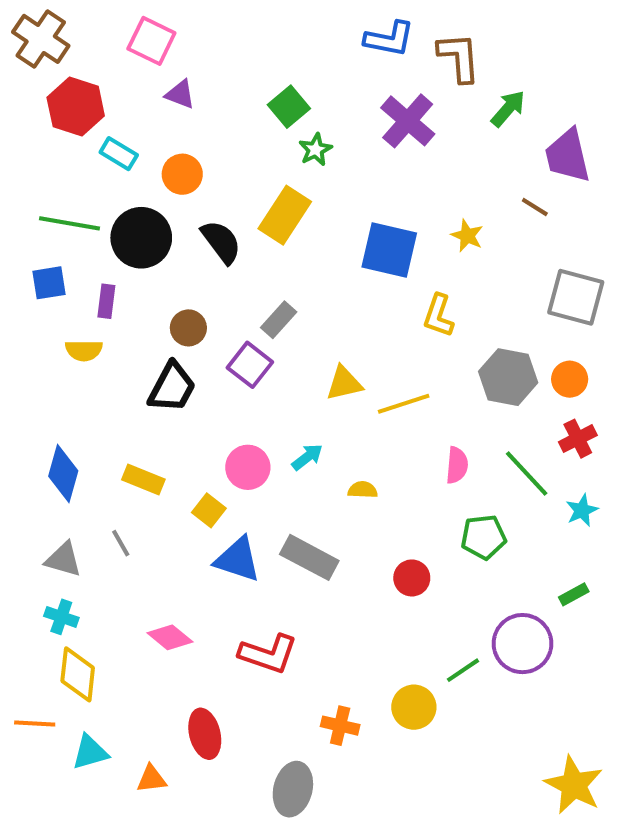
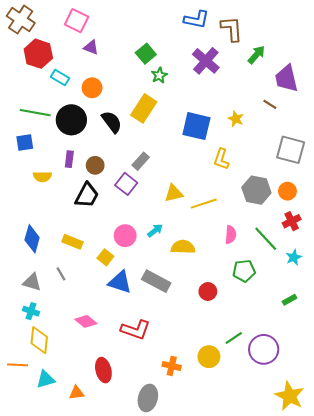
purple rectangle: (106, 301) -> (69, 159), moved
yellow semicircle: (363, 490) -> (183, 247), size x1.6
purple circle: (522, 644) -> (264, 349), moved

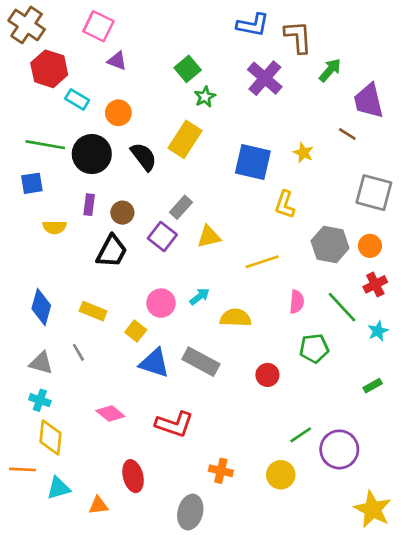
yellow triangle: (174, 193) -> (209, 237), moved
yellow circle: (209, 357) -> (281, 475), moved

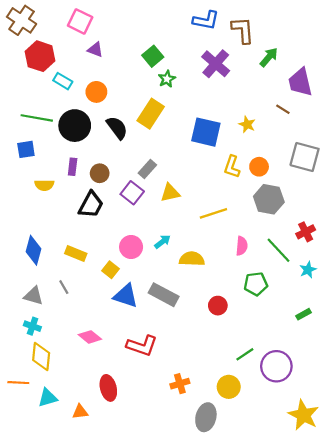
orange circle: (370, 246) -> (259, 167), moved
orange cross: (221, 471) -> (180, 384), turned -30
gray ellipse: (190, 512) -> (206, 417), moved

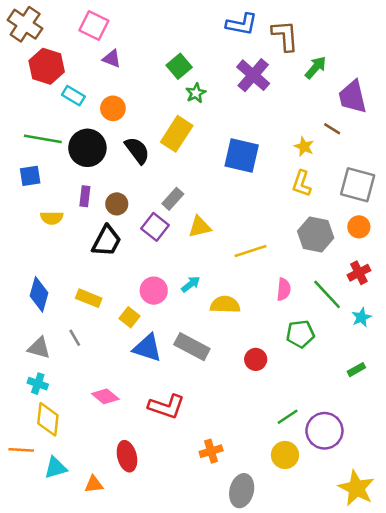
yellow star: (247, 124) -> (304, 147), moved
yellow L-shape: (232, 167) -> (302, 184), moved
orange circle: (259, 167) -> (359, 227), moved
yellow circle: (229, 387) -> (285, 455), moved

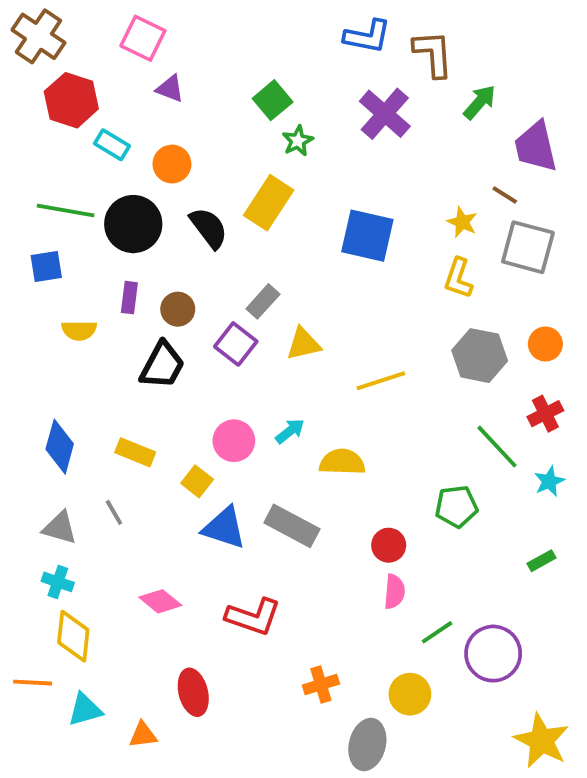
gray square: (358, 185) -> (528, 247), moved
pink semicircle: (284, 289) -> (394, 592), moved
yellow circle: (285, 455) -> (410, 694), moved

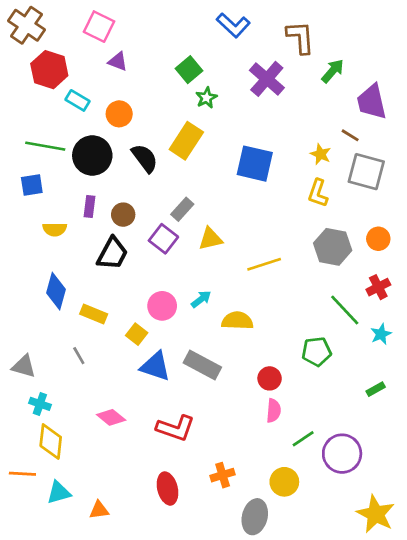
blue L-shape: (367, 36) -> (233, 25), moved, turned 32
blue diamond: (60, 447) -> (56, 291), moved
gray triangle: (60, 528) -> (24, 366), moved
red ellipse: (193, 692) -> (167, 489), moved

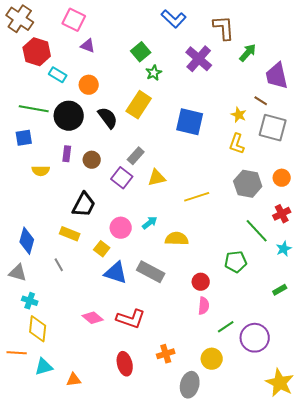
black trapezoid: (112, 254) -> (84, 205), moved
blue diamond: (56, 291) -> (27, 241), moved
pink diamond: (111, 417) -> (93, 318), moved

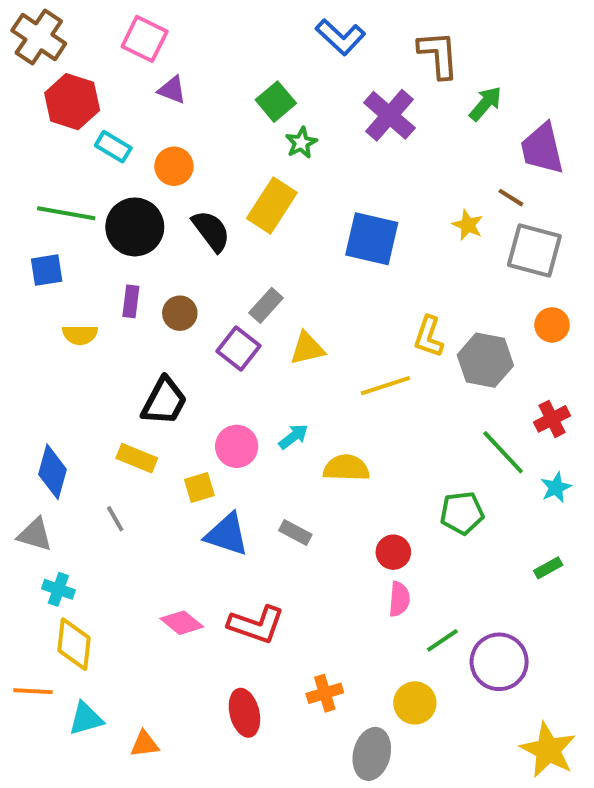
yellow L-shape: (237, 144) -> (429, 337), moved
orange circle: (282, 178) -> (552, 325), moved
yellow square: (102, 249) -> (199, 487), turned 35
gray rectangle: (151, 272) -> (295, 533), size x0.6

